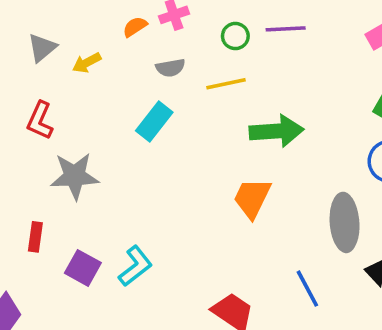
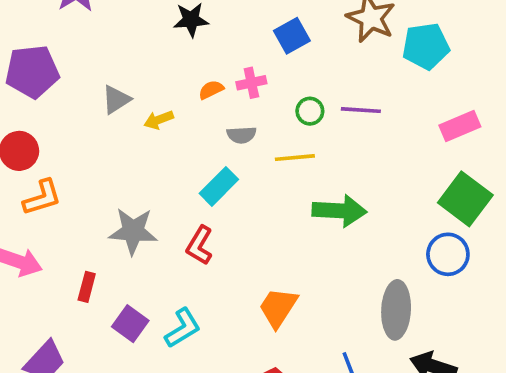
red L-shape: (40, 120) -> (200, 245), moved
orange trapezoid: (252, 198) -> (278, 307), moved

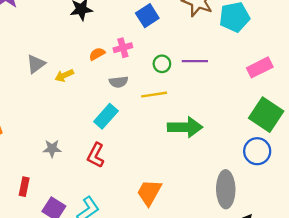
gray star: (133, 231) -> (52, 149), size x0.6

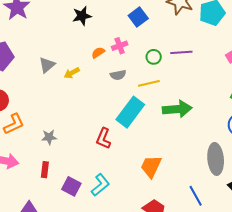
cyan rectangle: (106, 116) -> (130, 112), moved, size x1.4
gray star: (52, 149) -> (49, 137), moved

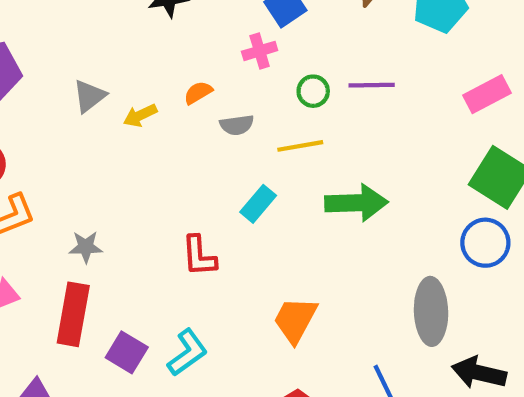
pink cross: (120, 46) -> (260, 51), moved
orange semicircle: (98, 53) -> (198, 93), moved
cyan rectangle: (130, 112) -> (258, 204), size x0.6
red L-shape: (103, 138) -> (199, 256), turned -30
red rectangle: (45, 170) -> (73, 314), size x1.8

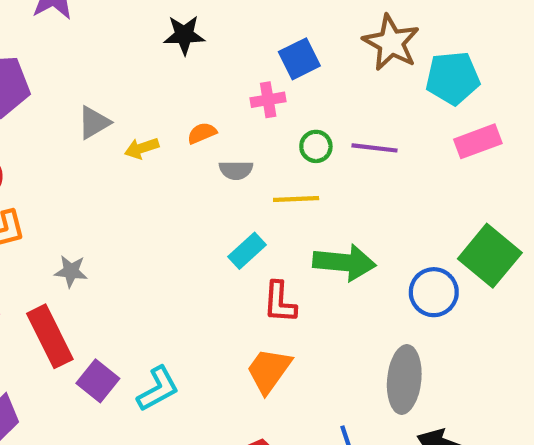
pink rectangle: (487, 94) -> (478, 141), moved
blue circle: (485, 243) -> (434, 292), moved
red L-shape: (199, 256) -> (280, 302), moved
red rectangle: (73, 314) -> (50, 336), turned -44

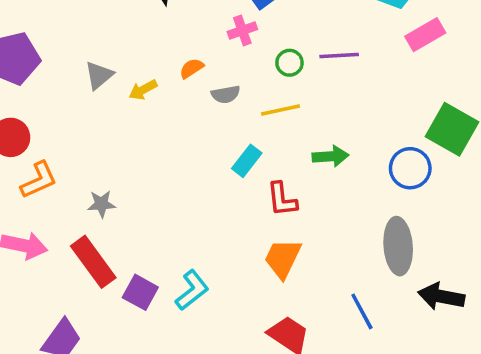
green arrow: (344, 262) -> (331, 156), size x0.7

